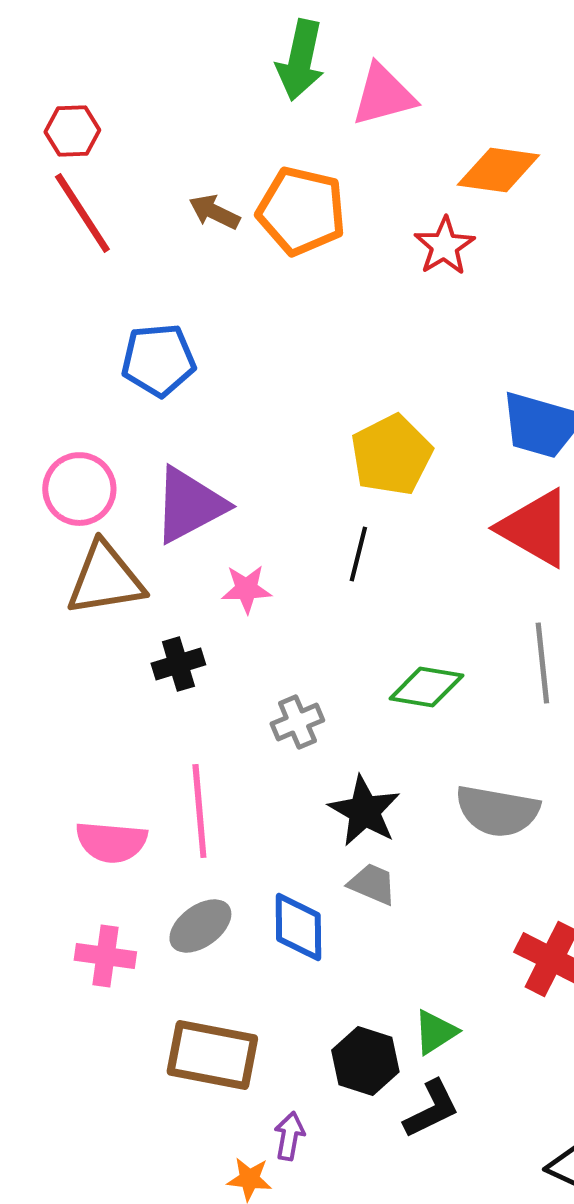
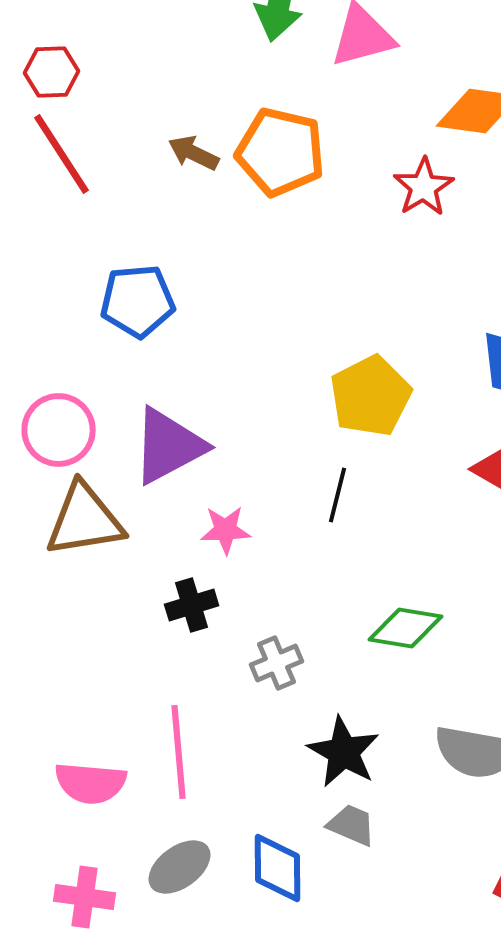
black cross: (178, 664) -> (192, 605), moved

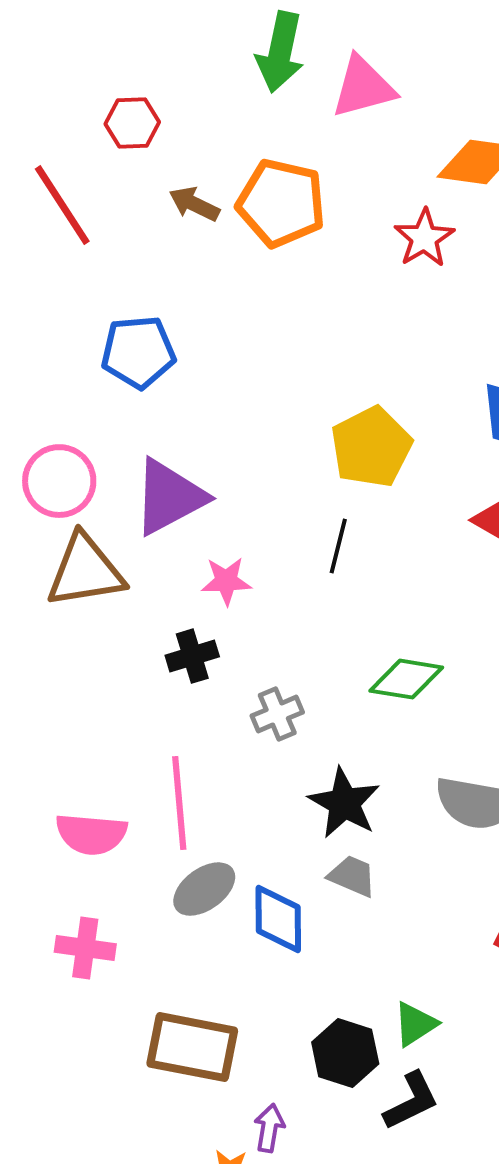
red hexagon: (52, 72) -> (132, 123), moved
gray ellipse: (180, 867) -> (204, 889), moved

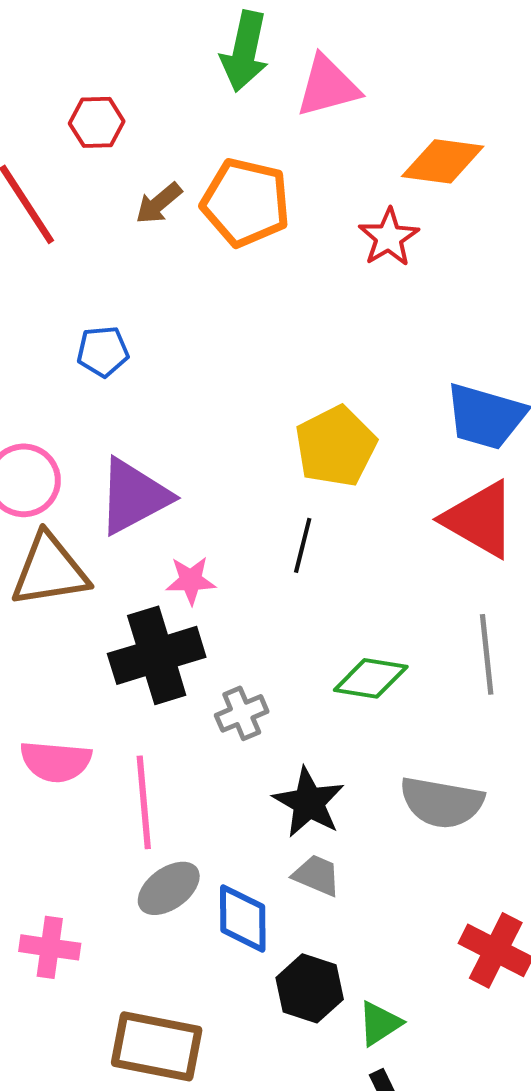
brown arrow: (194, 204) -> (159, 203), turned -66
blue pentagon: (138, 352) -> (103, 351), size x0.7
black cross: (192, 656) -> (157, 655), size x1.8
pink semicircle: (91, 834) -> (56, 761), moved
black hexagon: (345, 1053) -> (310, 988), moved

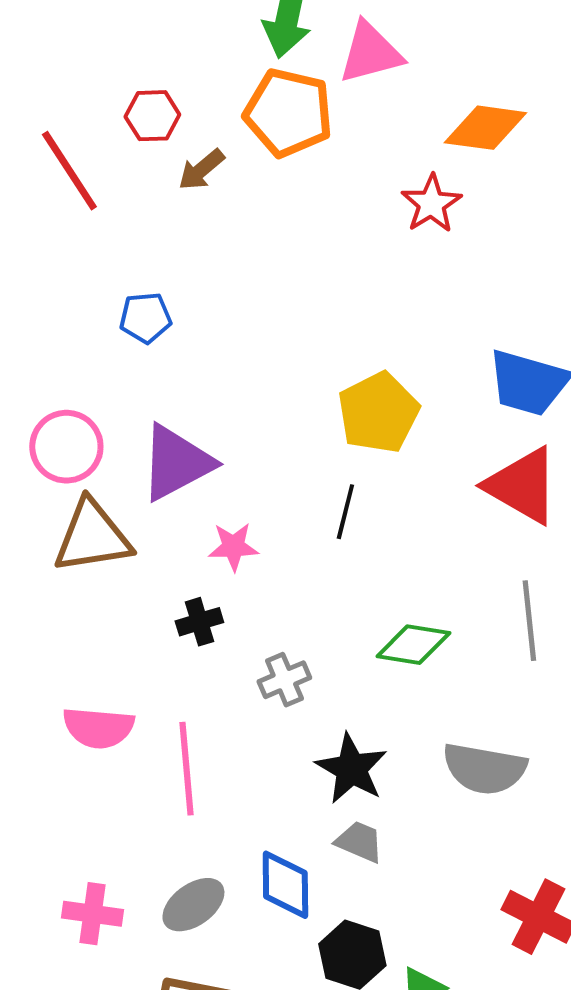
red hexagon: (97, 122) -> (152, 116), moved
orange pentagon: (246, 202) -> (288, 113), moved
black cross: (157, 655) -> (199, 622), size x0.5
gray ellipse: (169, 888) -> (193, 905), moved

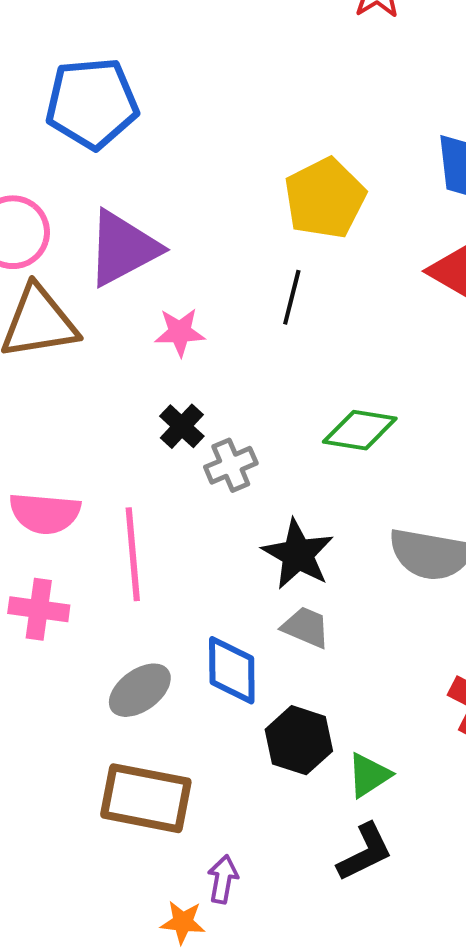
blue pentagon: (145, 318) -> (92, 103), size x1.8
black cross: (199, 622) -> (182, 426), moved, turned -30
pink cross: (92, 914) -> (39, 609), moved

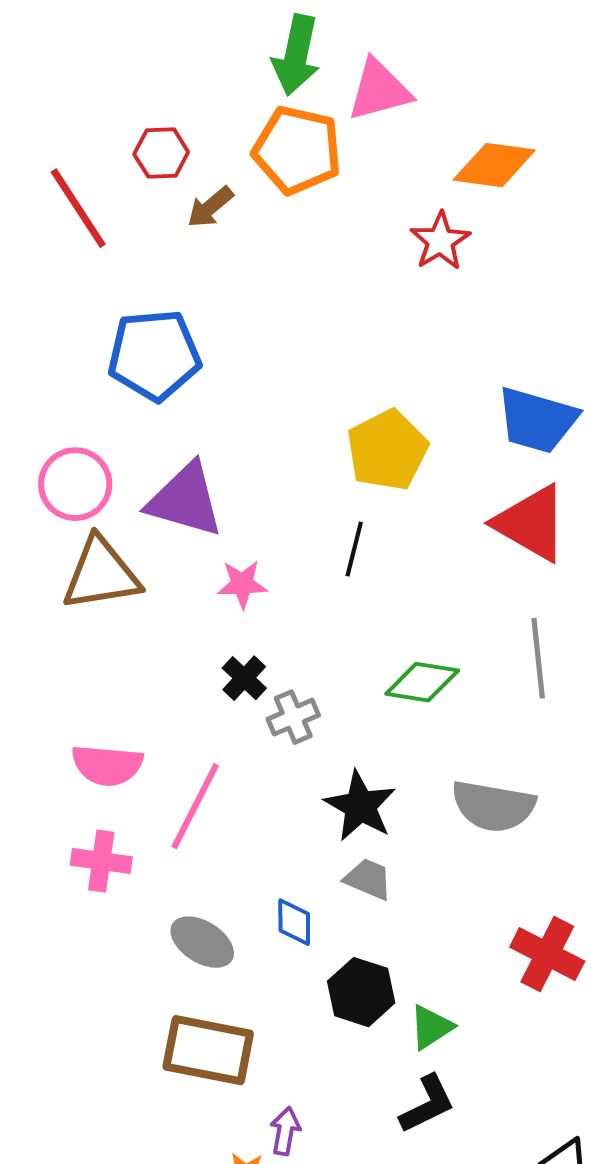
purple triangle: (123, 248) -> (185, 500), turned 44
pink line: (133, 554) -> (195, 806), turned 32
blue diamond: (232, 670) -> (294, 922), size x0.7
gray ellipse: (140, 690) -> (202, 942), turned 68

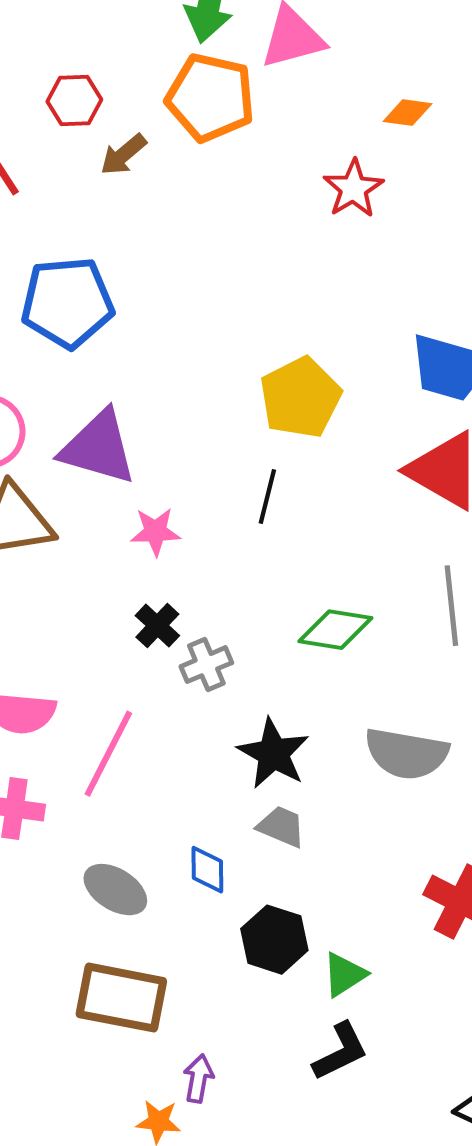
orange diamond: (494, 165) -> (407, 113), size x0.6

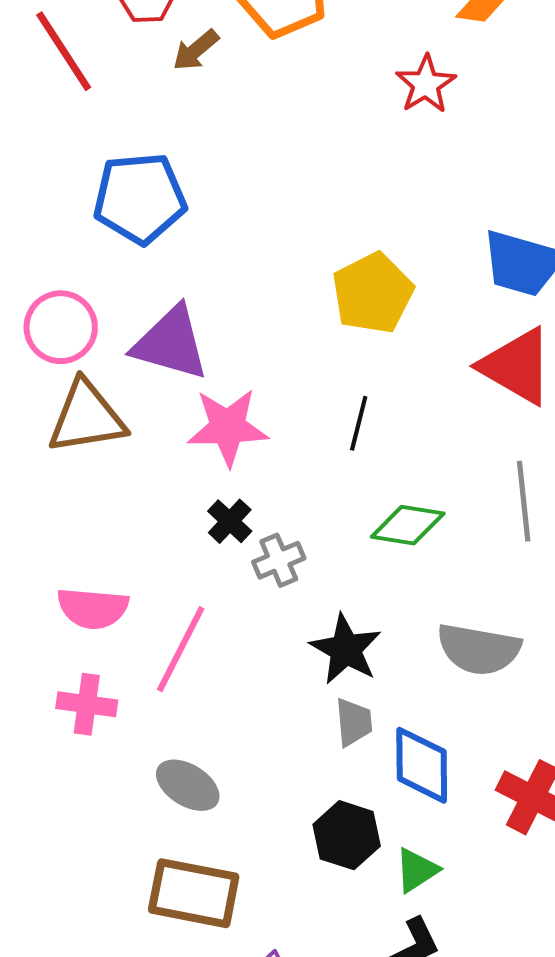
black line: (267, 497) -> (359, 423), moved
pink star: (155, 532) -> (228, 427), size x1.6
gray trapezoid: (281, 827) -> (354, 722), turned 62
blue diamond: (207, 870) -> (422, 765), moved, size x1.6

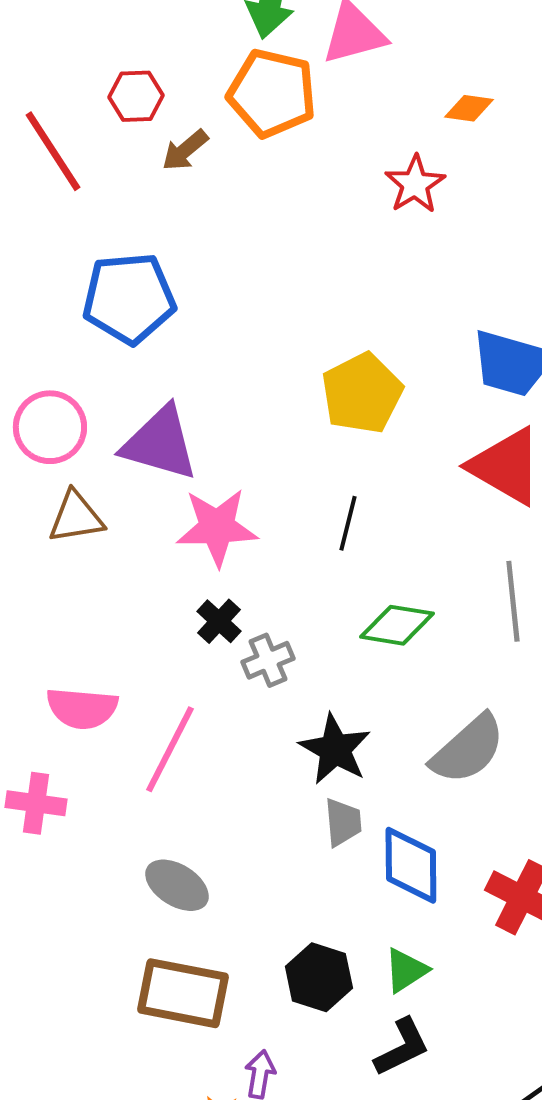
brown triangle: (87, 417) -> (76, 517), size x0.7
gray semicircle: (479, 649) -> (468, 749), turned -52
pink cross: (87, 704) -> (36, 803), moved
black hexagon: (347, 835) -> (319, 977), moved

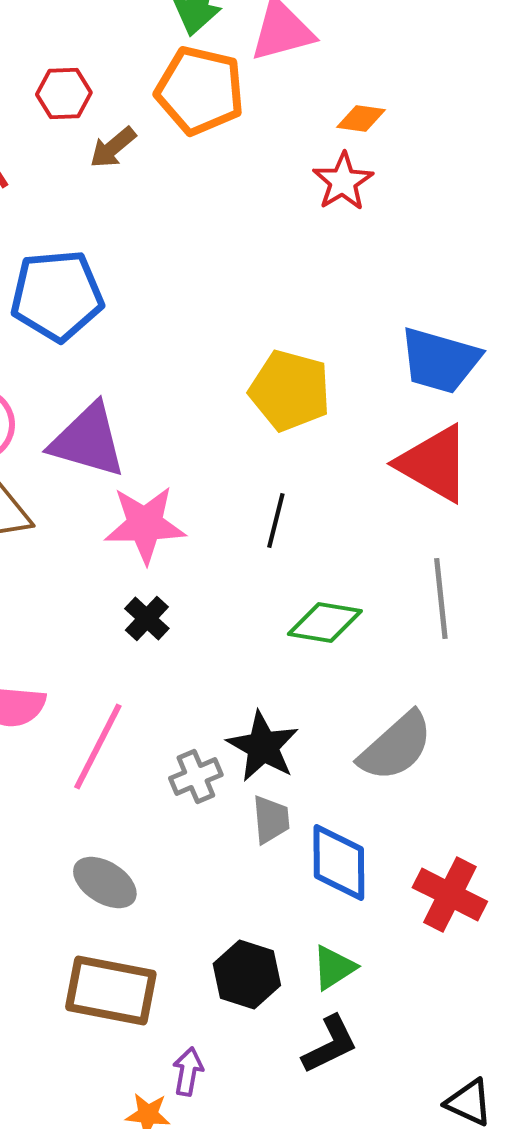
orange diamond: (469, 108) -> (361, 118), moved
yellow pentagon: (362, 393) -> (290, 390), turned -30
gray cross: (268, 660) -> (196, 776), moved

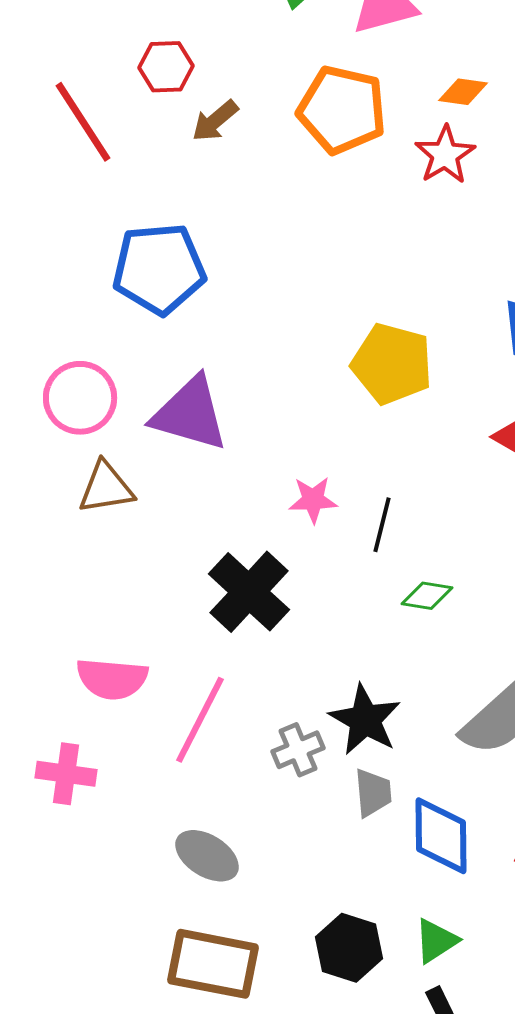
orange pentagon: (200, 90) -> (342, 110), moved
black line: (276, 520) -> (382, 525), moved
pink star: (145, 524) -> (313, 500), moved, size x0.6
black cross: (147, 618) -> (249, 592), size x1.8
green diamond: (325, 622) -> (427, 596), size x0.7

